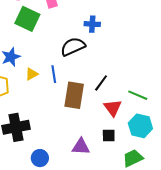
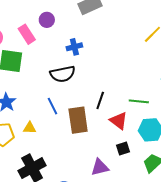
black semicircle: (73, 47) -> (63, 74), turned -150
yellow triangle: (32, 74) -> (30, 128), moved, turned 48

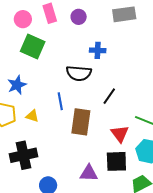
pink rectangle: (27, 34) -> (50, 13), moved
black line: (100, 100) -> (109, 96), moved
black square: (123, 148) -> (116, 161), size x1.6

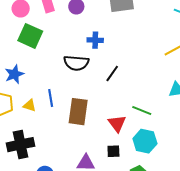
black line: (109, 96) -> (112, 73), moved
blue line: (60, 101) -> (51, 98), moved
black square: (116, 161) -> (113, 151), size x0.6

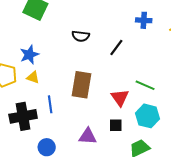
blue cross: (95, 40) -> (144, 20), moved
black semicircle: (76, 63) -> (81, 36), size x0.7
blue star: (14, 74) -> (29, 55), moved
blue line: (51, 98) -> (50, 104), moved

